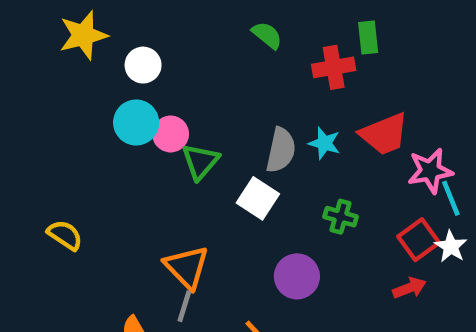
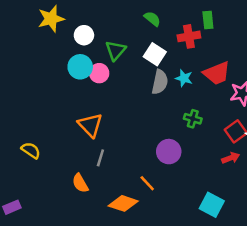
green triangle: (200, 162) -> (116, 50), moved
white square: (258, 198) -> (155, 54), moved
yellow semicircle: (65, 235) -> (31, 150), moved
orange triangle: (187, 267) -> (90, 125), moved
gray line: (184, 306) -> (100, 158), moved

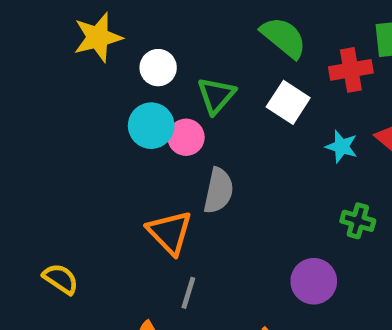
green semicircle: (152, 19) -> (284, 37), size x1.5
gray semicircle: (160, 82) -> (219, 191), moved

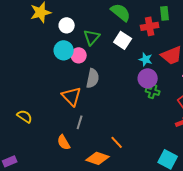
purple circle: (314, 281) -> (148, 78), moved

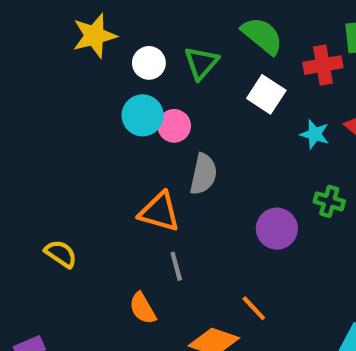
green triangle: (92, 37) -> (201, 63), moved
purple circle: (148, 78) -> (277, 229), moved
orange triangle: (72, 96) -> (159, 212), turned -30
gray line: (80, 122) -> (176, 266), turned -32

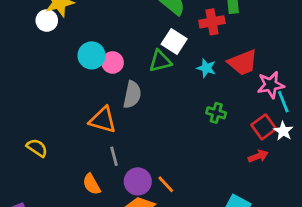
white circle: (149, 63) -> (47, 20), moved
green triangle: (201, 63) -> (160, 61), moved, turned 35
purple circle: (277, 229) -> (138, 181), moved

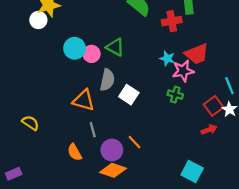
white square: (174, 41) -> (129, 95), moved
green triangle: (160, 61) -> (115, 47), moved, turned 42
pink star: (271, 85) -> (183, 71), moved
orange line: (166, 184) -> (134, 142), moved

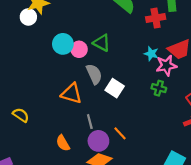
gray semicircle: (107, 80) -> (94, 74), turned -36
gray line: (93, 130) -> (90, 122), moved

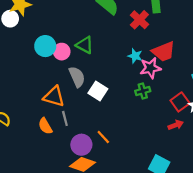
red cross: (156, 18) -> (139, 20), turned -36
green cross: (159, 88) -> (143, 91), turned -32
gray line: (90, 122) -> (65, 118), moved
orange semicircle: (63, 143) -> (45, 126), moved

